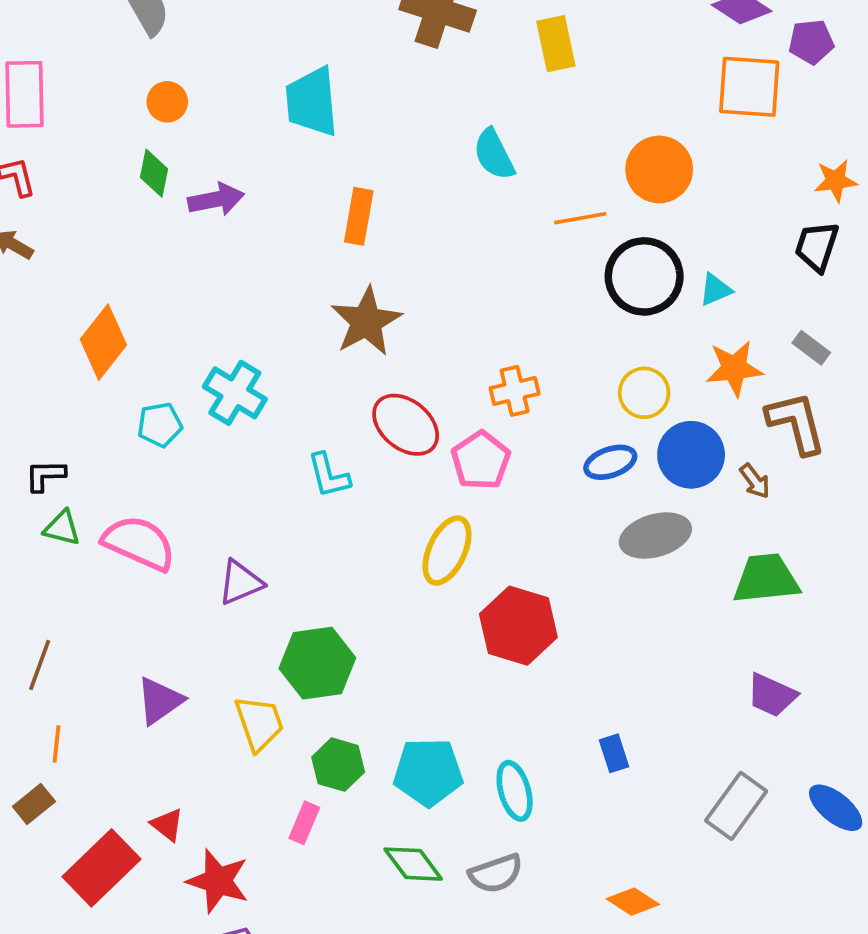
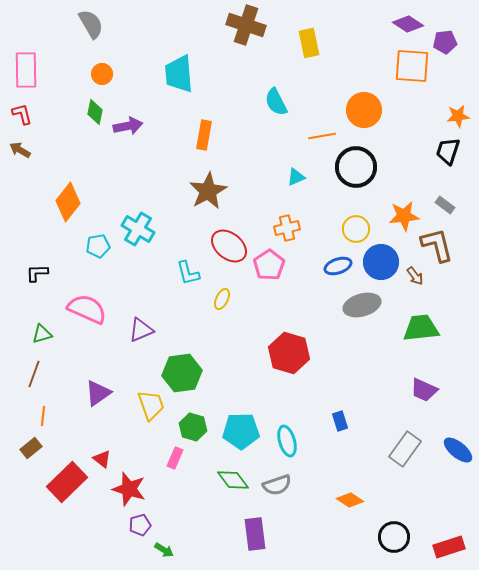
cyan triangle: (715, 290) -> (296, 177), moved
green triangle: (62, 528) -> (42, 334), moved, turned -30
yellow ellipse: (447, 551) -> (222, 299), moved, size x0.6

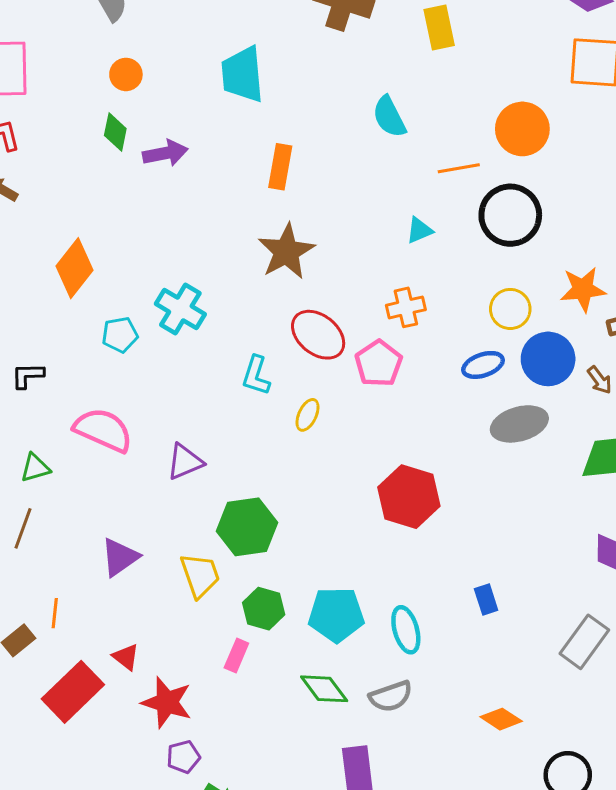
cyan L-shape: (188, 273) -> (256, 376), turned 32
orange line: (43, 416) -> (55, 613), moved

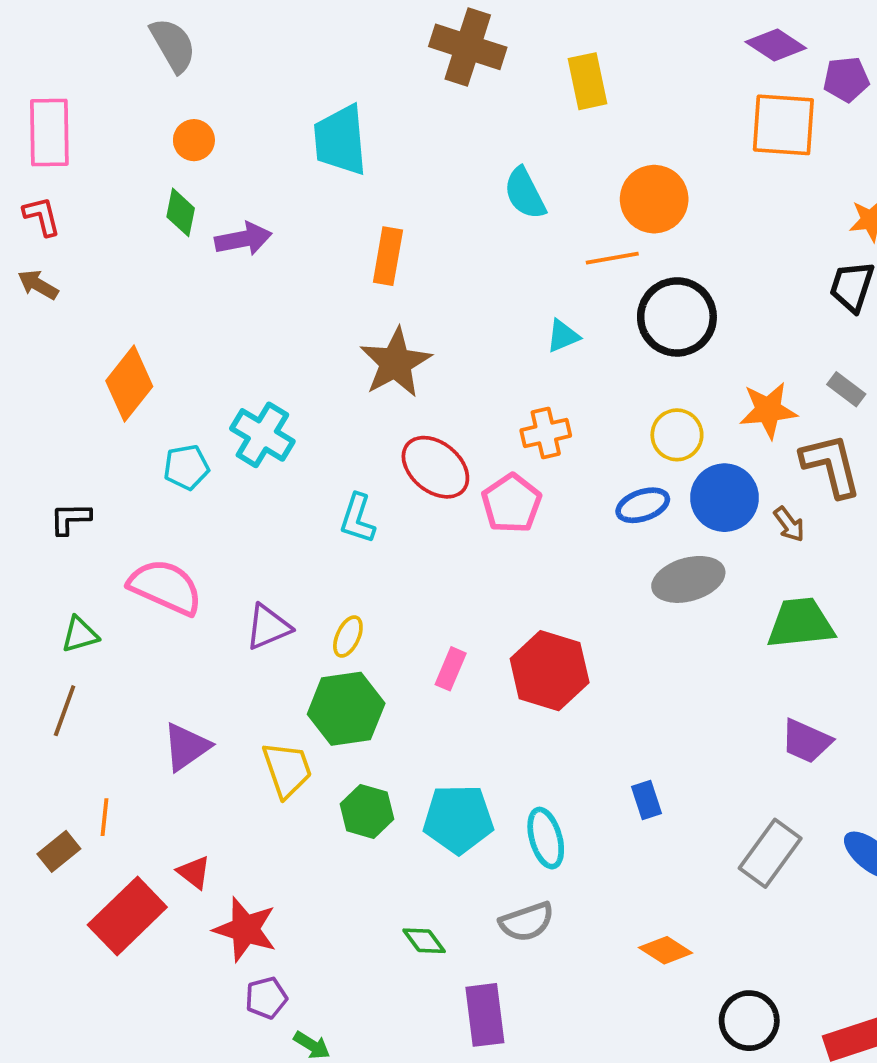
orange circle: (522, 129) -> (654, 199), moved
yellow ellipse: (308, 415) -> (348, 636), moved
pink rectangle: (236, 655) -> (451, 669), moved
green diamond: (324, 689) -> (424, 941), moved, size x0.7

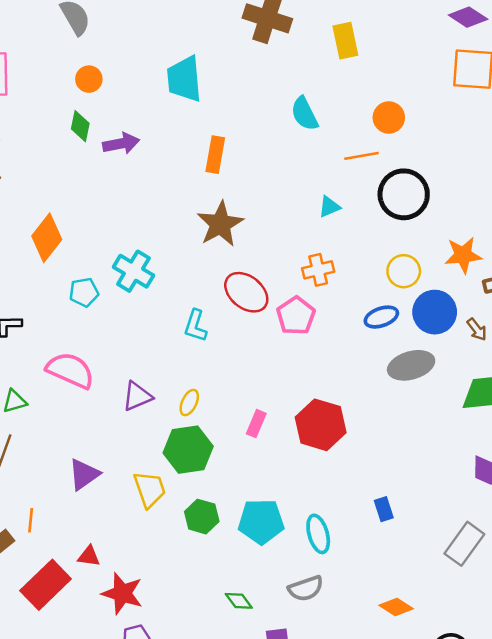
orange circle: (654, 199) -> (389, 117), size x0.7
red triangle: (194, 872) -> (89, 556), turned -30

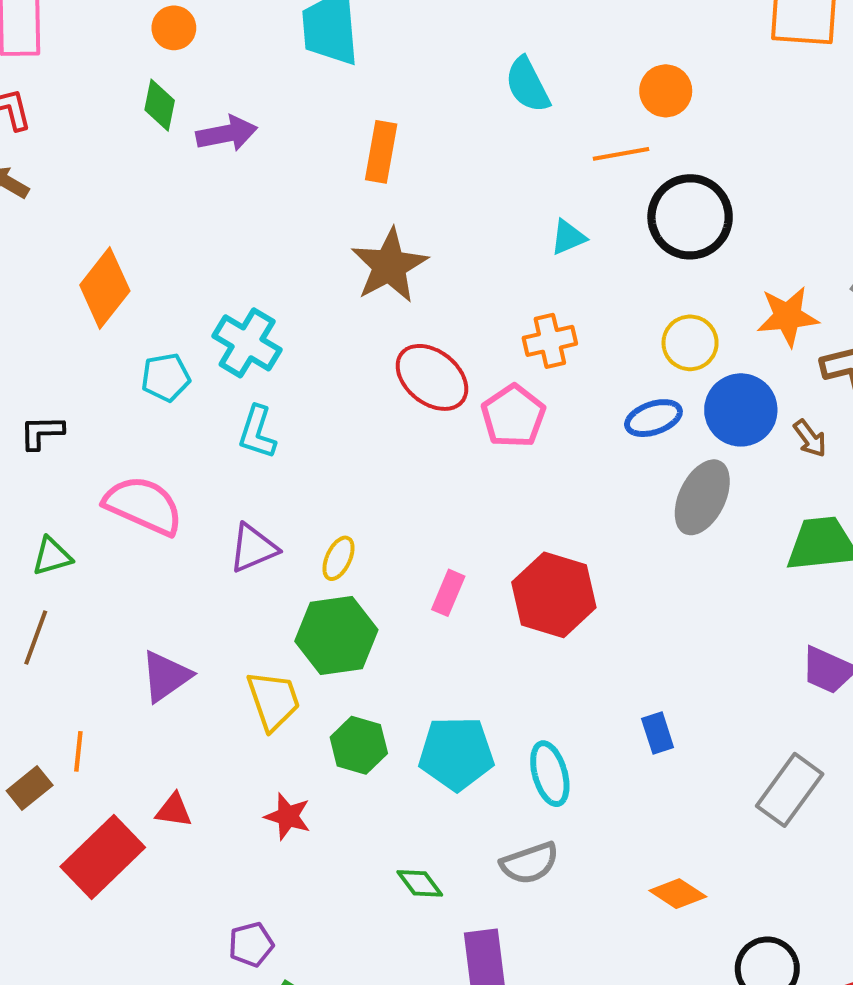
cyan L-shape: (195, 326) -> (257, 432), moved
gray ellipse: (411, 365) -> (702, 497), turned -48
red star: (122, 593) -> (288, 816), moved, size x0.7

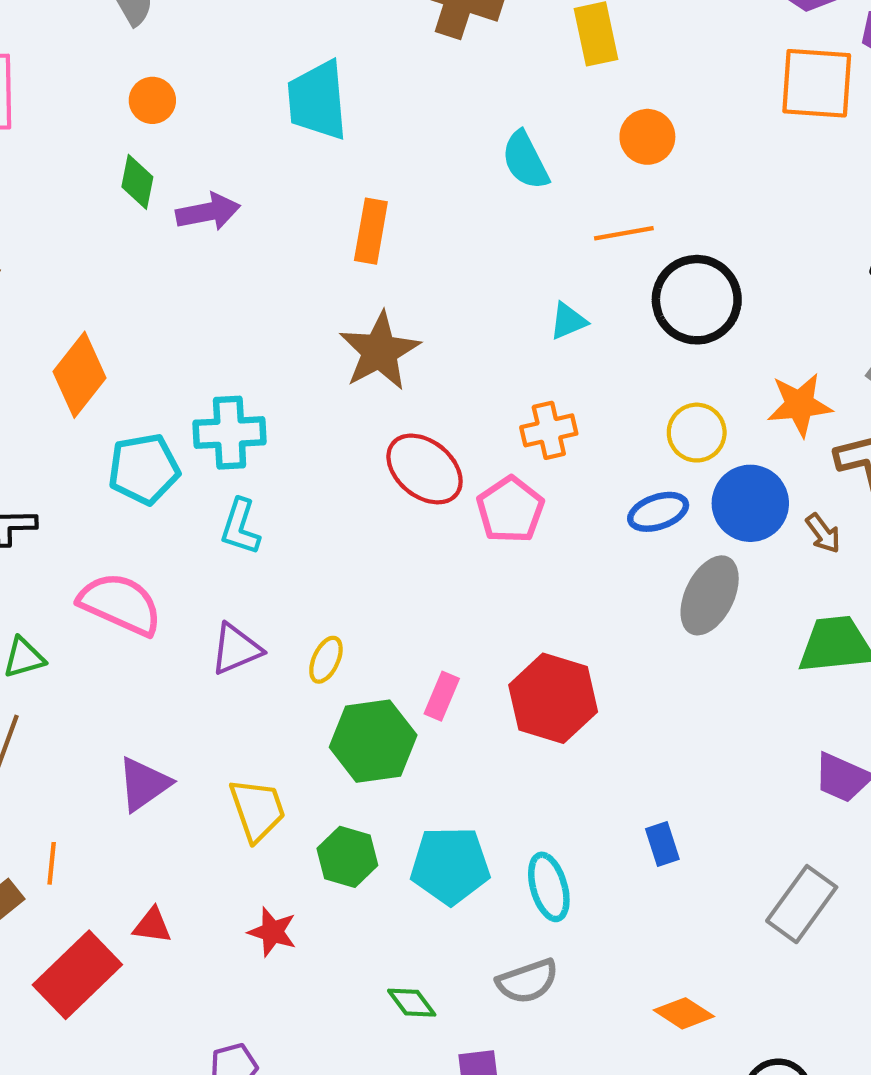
orange circle: (666, 91) -> (647, 137), moved
cyan cross: (247, 343) -> (230, 433), turned -34
cyan pentagon: (166, 377) -> (144, 469), size x1.4
green hexagon: (336, 636) -> (373, 741), moved

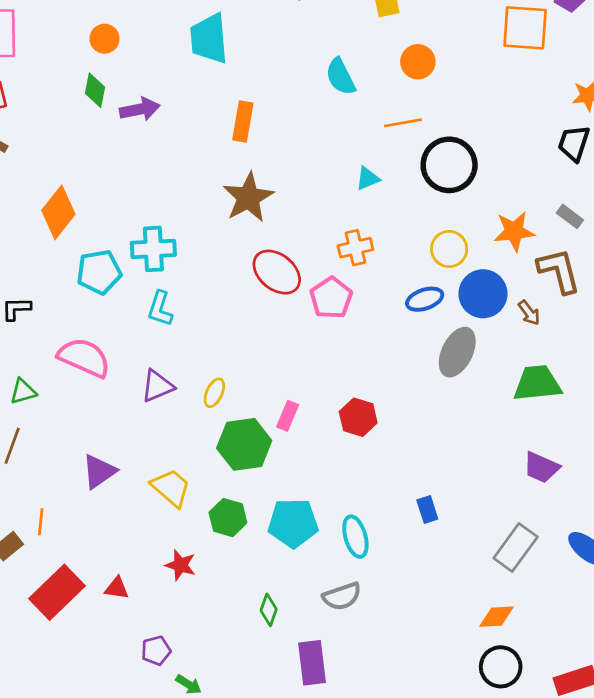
red hexagon: (553, 698) -> (358, 417), size x0.7
yellow trapezoid: (257, 810) -> (171, 488), turned -30
red triangle: (152, 925) -> (117, 588), moved
green diamond: (412, 1003) -> (269, 610), turned 56
orange diamond: (684, 1013) -> (497, 617), moved, turned -36

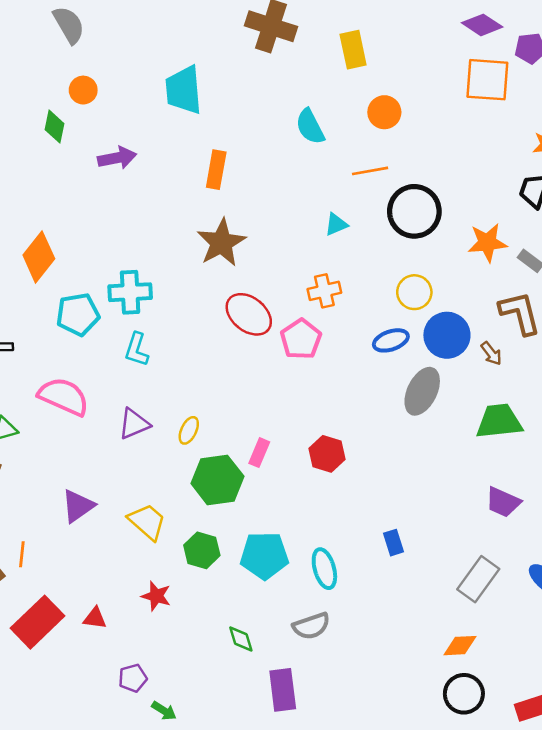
green diamond: (95, 90) -> (54, 127), moved
orange star: (514, 231) -> (487, 243), moved
green diamond: (269, 610) -> (241, 639), turned -36

